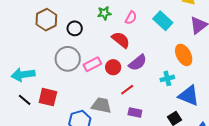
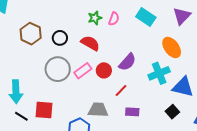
green star: (104, 13) -> (95, 18), moved
red semicircle: (121, 40) -> (90, 43), moved
cyan arrow: (23, 75) -> (16, 92), turned -75
cyan cross: (167, 78) -> (159, 73), size x1.5

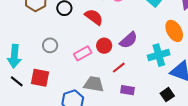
gray circle: (58, 69) -> (50, 45), moved, size x0.6
pink rectangle: (83, 71) -> (83, 53), moved

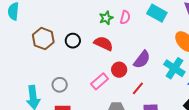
gray circle: (50, 45) -> (60, 85), moved
cyan cross: (159, 55) -> (174, 68), turned -30

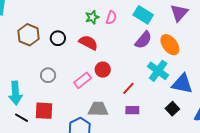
purple semicircle: (142, 60) -> (143, 40), moved
gray circle: (60, 85) -> (48, 75), moved
red line: (138, 88) -> (128, 88), moved

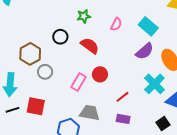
green star: (92, 17) -> (84, 16), moved
brown hexagon: (28, 35) -> (30, 54), moved
pink rectangle: (83, 80) -> (78, 82), turned -30
black line: (22, 118) -> (13, 110), turned -56

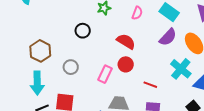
red semicircle: (90, 46) -> (126, 41), moved
brown hexagon: (30, 54) -> (40, 51), moved
red line: (123, 97) -> (150, 85), turned 64

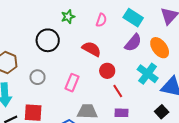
black circle: (83, 31) -> (48, 40), size x1.5
red circle: (126, 64) -> (107, 71), moved
red line: (150, 85) -> (118, 91), turned 40

